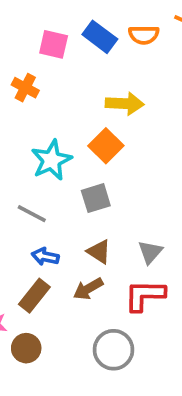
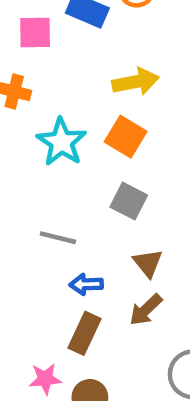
cyan star: (51, 160) -> (62, 142), moved
gray square: (96, 198) -> (129, 201), turned -32
brown triangle: (99, 252) -> (148, 263), turned 32

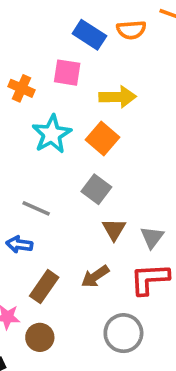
pink square: (35, 33) -> (67, 73), moved
brown triangle: (148, 263) -> (114, 229), moved
blue arrow: (86, 284) -> (19, 244), moved

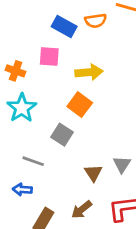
cyan star: (52, 134) -> (22, 108), moved
gray square: (96, 189) -> (62, 135), moved
gray triangle: (152, 237) -> (122, 164), moved

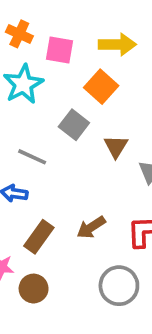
pink square: (49, 56) -> (60, 50), moved
brown triangle: (93, 173) -> (116, 146), moved

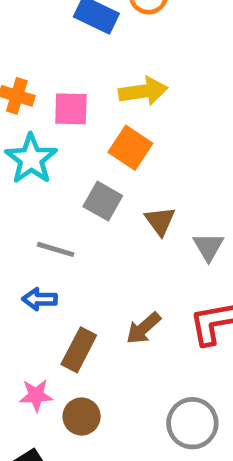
gray circle: (119, 286) -> (192, 423), moved

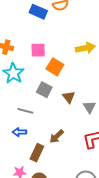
yellow arrow: (143, 91) -> (85, 48), moved
pink square: (71, 109) -> (38, 50), moved
brown arrow: (143, 328) -> (57, 136), moved

